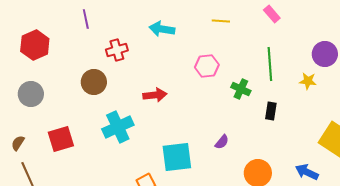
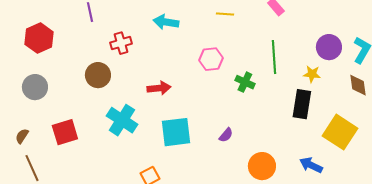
black rectangle: (271, 111) -> (302, 104), moved, size x1.6
cyan cross: (118, 127) -> (122, 120), turned -32
cyan square: (177, 157) -> (176, 132), moved

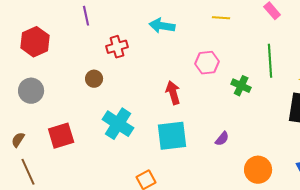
brown circle: (98, 75) -> (94, 79), size x0.7
red arrow: (159, 88) -> (173, 93), moved, turned -100

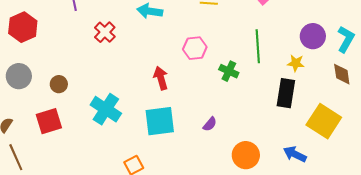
red cross: (117, 47) -> (105, 32), turned -30
brown circle: (94, 79) -> (59, 84), moved

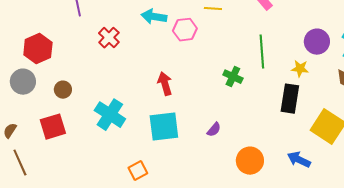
red hexagon: (23, 27) -> (38, 49), moved
pink hexagon: (195, 48) -> (185, 30), moved

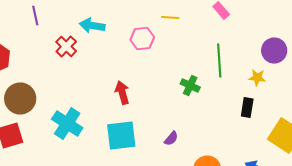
cyan arrow: (154, 17) -> (92, 26), moved
brown circle: (63, 90) -> (20, 98), size x1.8
black rectangle: (290, 99) -> (247, 108), size x0.7

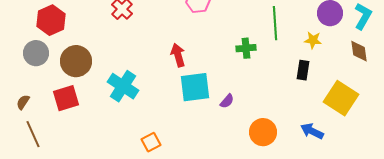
green cross: (190, 86) -> (246, 48), turned -30
cyan square: (121, 136) -> (195, 87), moved

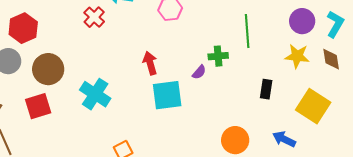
yellow star: (313, 40) -> (297, 56), moved, size x1.4
black rectangle: (303, 70) -> (266, 89), moved
purple semicircle: (227, 101) -> (199, 72), moved

